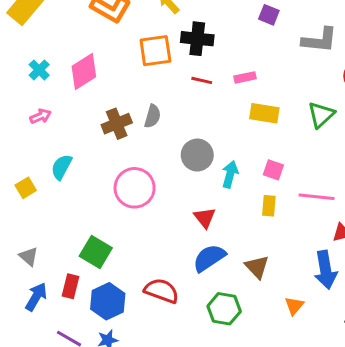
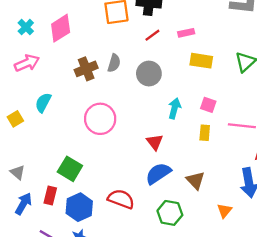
red line: (202, 80) -> (152, 35), turned -49
pink arrow: (41, 116) -> (27, 63), size x1.5
gray circle: (197, 155) -> (149, 74), moved

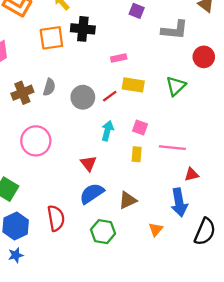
red line: (152, 35) -> (110, 96), moved
brown triangle: (195, 180) -> (128, 200), turned 48
red semicircle: (121, 199) -> (56, 218), turned 60

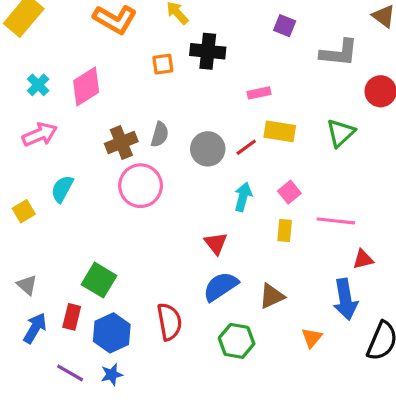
orange square: (51, 38) -> (163, 64), size x0.6
pink square: (140, 127) -> (289, 192), turned 32
pink circle: (36, 141) -> (141, 186), moved

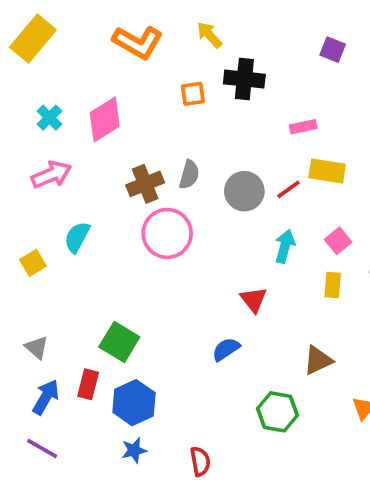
blue semicircle: (221, 287) -> (226, 349), moved, size x0.7
red semicircle: (169, 322) -> (200, 461), moved, size x0.7
purple line: (70, 373) -> (42, 449), moved

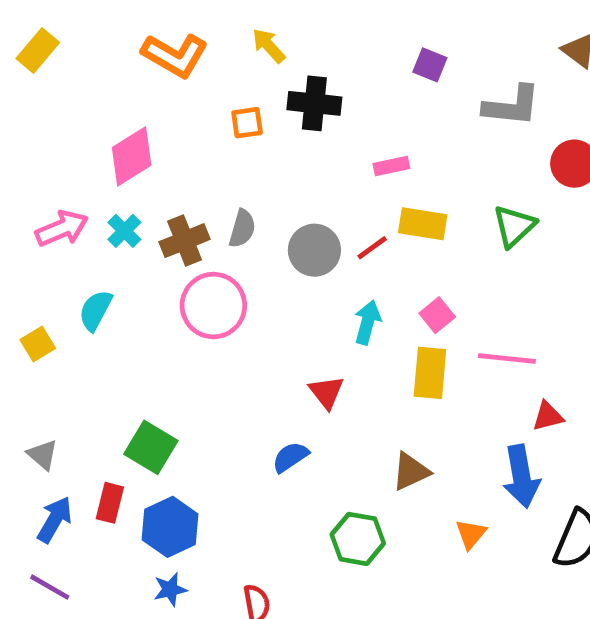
yellow rectangle: (33, 39) -> (38, 50), size x0.7
cyan cross: (49, 118) -> (124, 231), moved
yellow rectangle: (333, 285) -> (430, 373), size x1.5

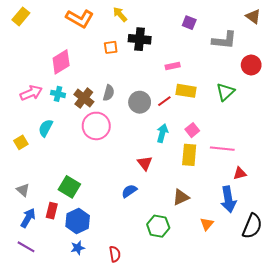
cyan cross: (124, 231) -> (58, 94), turned -32
brown cross: (185, 241) -> (84, 98), turned -30

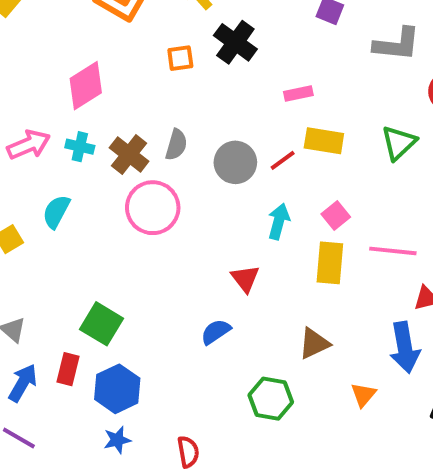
black cross: (140, 39) -> (235, 42), turned 30

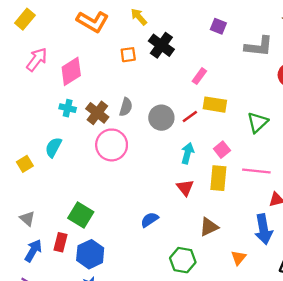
pink rectangle: (298, 93) -> (199, 76), turned -42
green triangle: (399, 143) -> (258, 122), moved
pink arrow: (29, 145) -> (37, 59), moved, turned -30
red triangle: (245, 279) -> (185, 188), moved

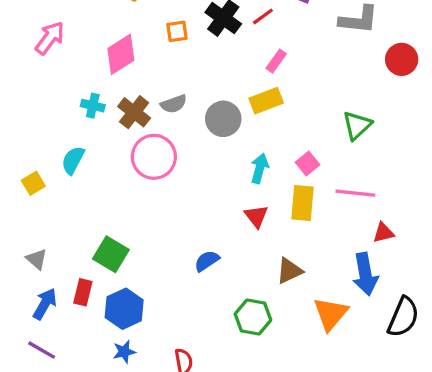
pink diamond: (71, 71) -> (121, 54), moved
yellow rectangle: (215, 105) -> (266, 101), moved, turned -30
gray semicircle: (126, 107) -> (174, 104), turned 54
red line: (190, 116) -> (263, 16), moved
orange triangle: (239, 258) -> (331, 314), size x1.6

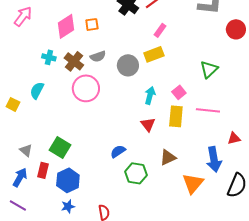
orange square: (177, 31) -> (92, 24), moved
yellow square: (33, 183) -> (13, 104), turned -32
red triangle: (383, 233) -> (234, 138), moved
gray triangle: (37, 259) -> (26, 150), moved
green hexagon: (253, 317) -> (136, 173), moved

